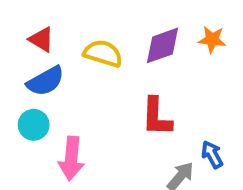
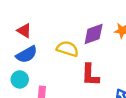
yellow semicircle: (103, 53) -> (67, 49), moved

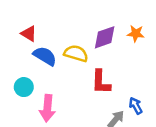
blue semicircle: (27, 54) -> (45, 56), moved, turned -120

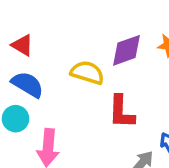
blue semicircle: (45, 56) -> (28, 84), moved

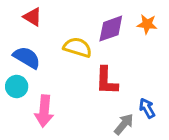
red triangle: (22, 45) -> (33, 17), moved

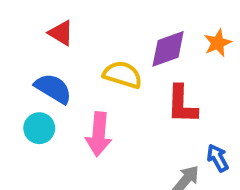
orange star: (147, 24) -> (218, 43), turned -30
red L-shape: (106, 81) -> (182, 104), moved
pink arrow: (44, 111) -> (99, 134), moved

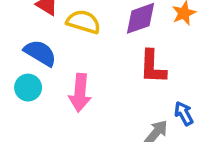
yellow semicircle: (122, 75) -> (83, 22), moved

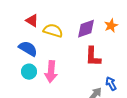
cyan circle: (28, 88) -> (29, 72), moved

